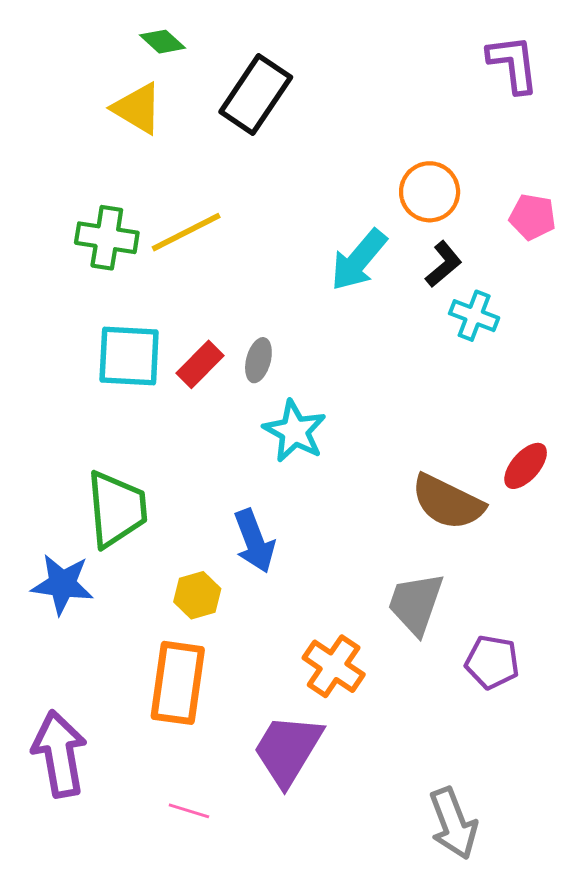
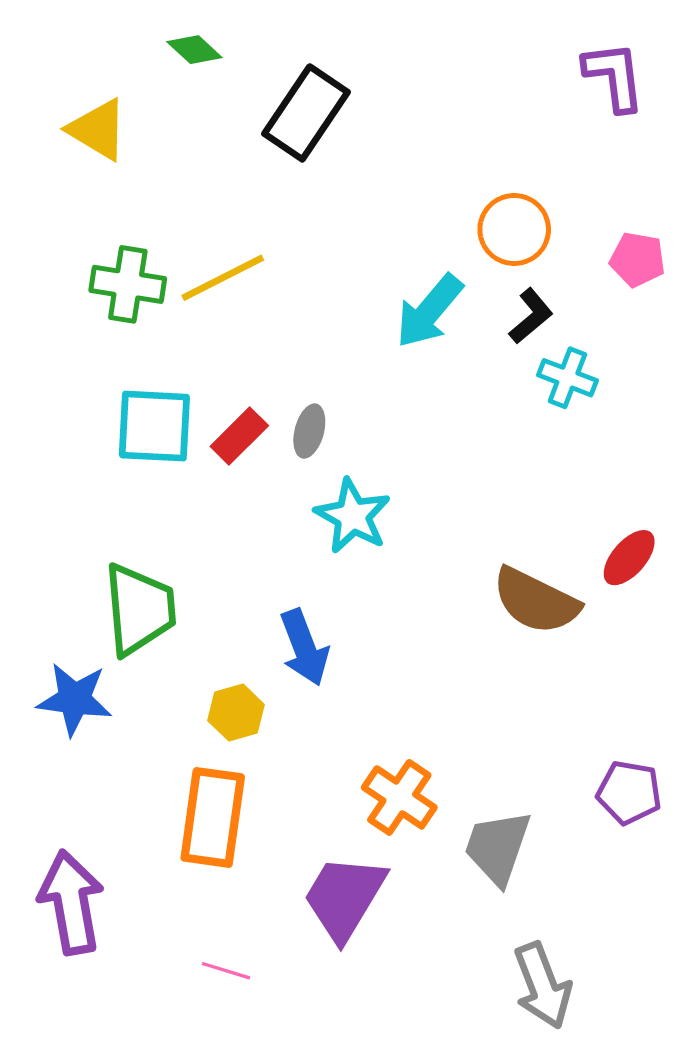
yellow triangle: (137, 108) -> (98, 130), moved
gray trapezoid: (416, 604) -> (498, 847), moved
purple pentagon: (492, 662) -> (629, 792), moved

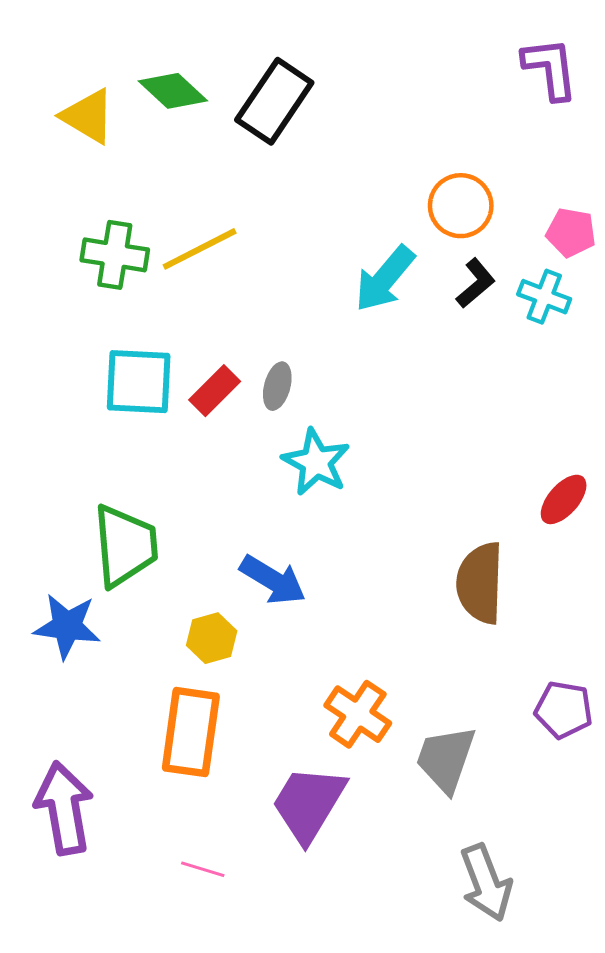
green diamond: (194, 50) -> (173, 91), moved, size x1.4
cyan cross: (567, 378) -> (544, 297), moved
brown semicircle: (536, 601) -> (480, 583), moved, turned 66
blue arrow: (304, 648) -> (273, 580), turned -38

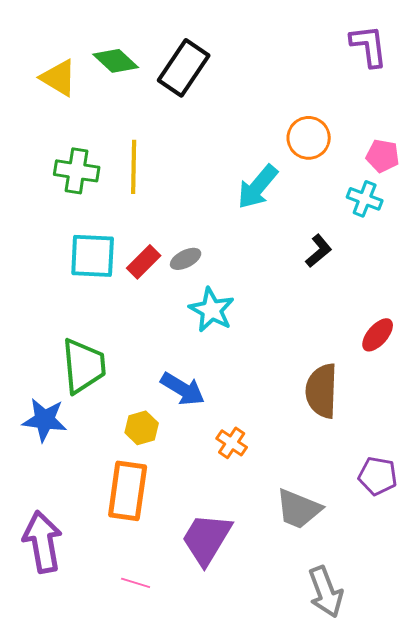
yellow line: (200, 249) -> (134, 167), turned -62
black L-shape: (476, 283) -> (319, 251), moved
gray ellipse: (277, 386) -> (186, 259), turned 48
orange cross: (358, 714) -> (232, 443), moved, size x0.7
gray trapezoid: (446, 759) -> (299, 509), turned -87

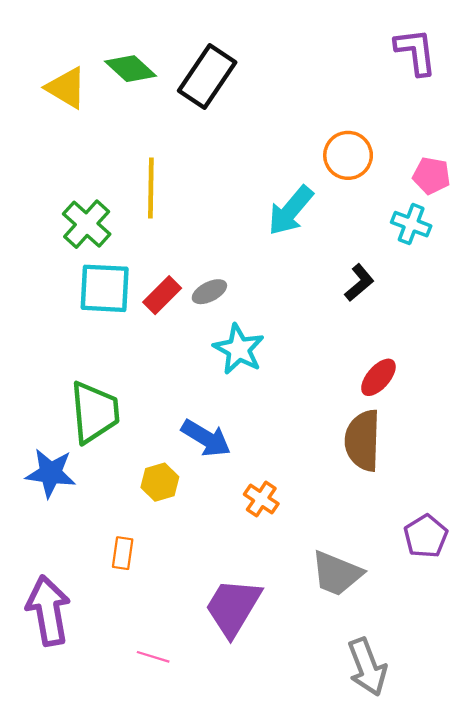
green cross: (77, 171) -> (87, 224), moved, turned 33
red ellipse: (378, 335) -> (378, 377), moved
purple pentagon: (378, 476) -> (426, 536), turned 30
orange rectangle: (128, 491) -> (123, 553), moved, size x0.5

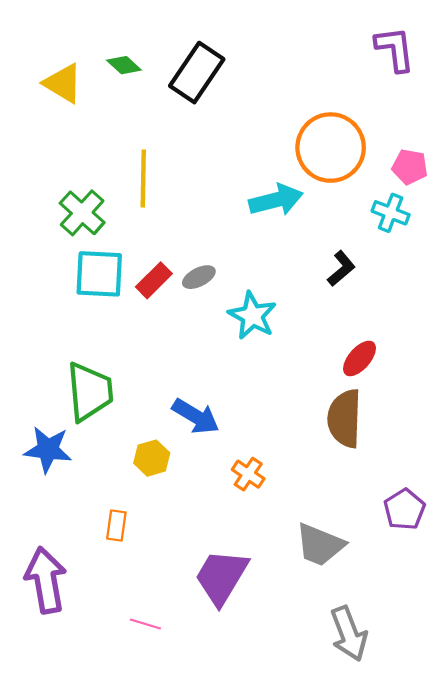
green diamond: (131, 69) -> (124, 65), size x0.7
orange circle: (348, 155) -> (331, 148), size x1.5
cyan arrow: (291, 211) -> (276, 200), turned -144
cyan star: (239, 349) -> (252, 316), moved

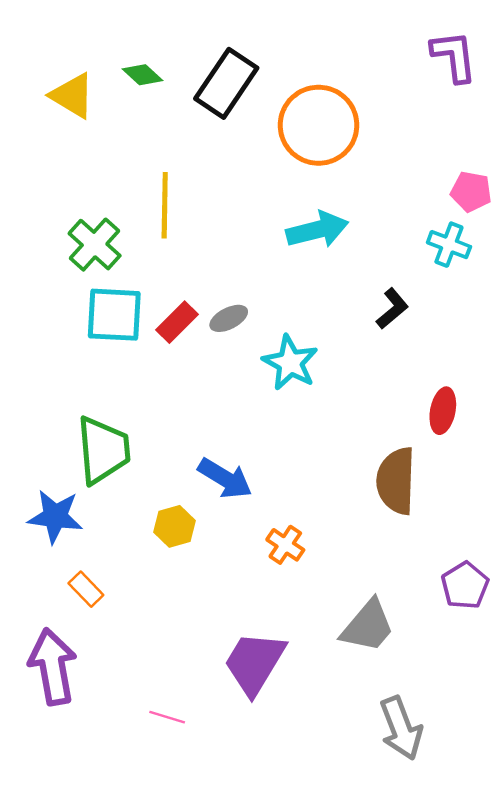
orange circle: (331, 148) -> (319, 125), moved
red ellipse: (360, 358) -> (443, 411), moved, turned -30
orange rectangle: (116, 526) -> (86, 589), moved, turned -52
gray trapezoid: (320, 545) -> (368, 626), turned -72

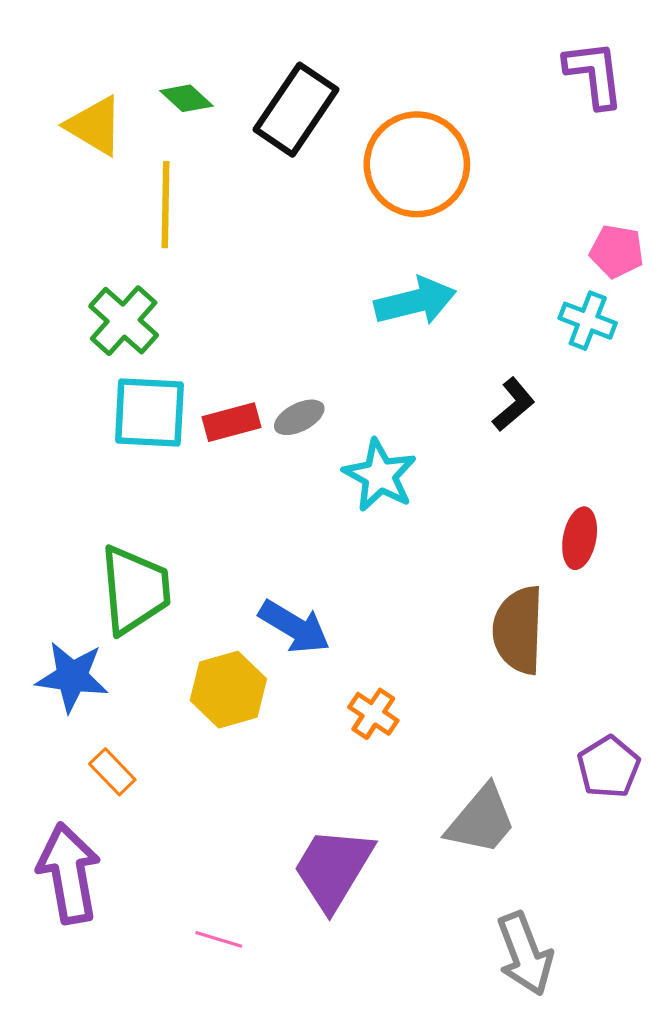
yellow line: (165, 205) -> (165, 205), moved
red rectangle: (177, 322) -> (232, 422), turned 30
yellow hexagon: (175, 526) -> (228, 690), size x1.4

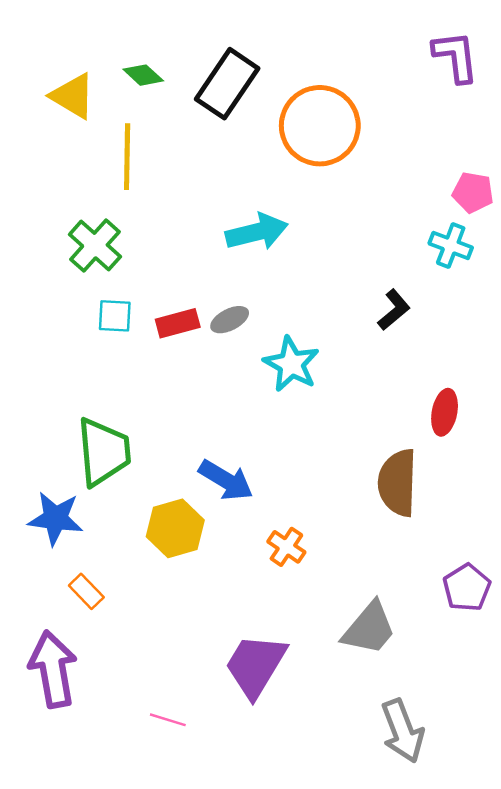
cyan arrow: (415, 301) -> (257, 232), moved
cyan square: (149, 412) -> (115, 316), size x0.6

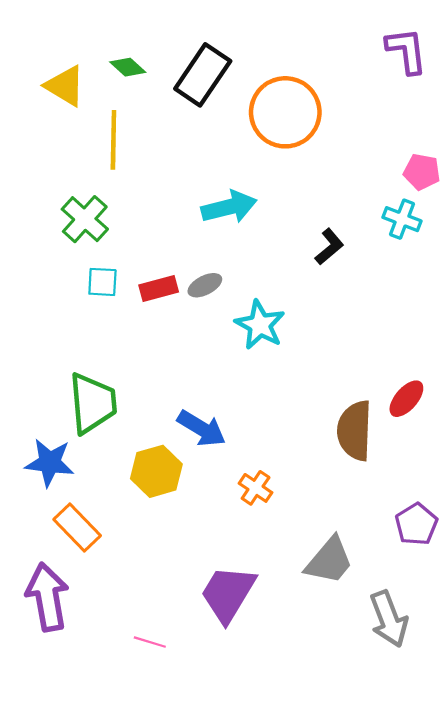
black L-shape: (394, 310) -> (329, 247), moved
red ellipse: (445, 412) -> (406, 399), moved, turned 30
orange rectangle: (86, 591) -> (77, 528), size x1.5
gray arrow: (403, 731) -> (389, 619), moved

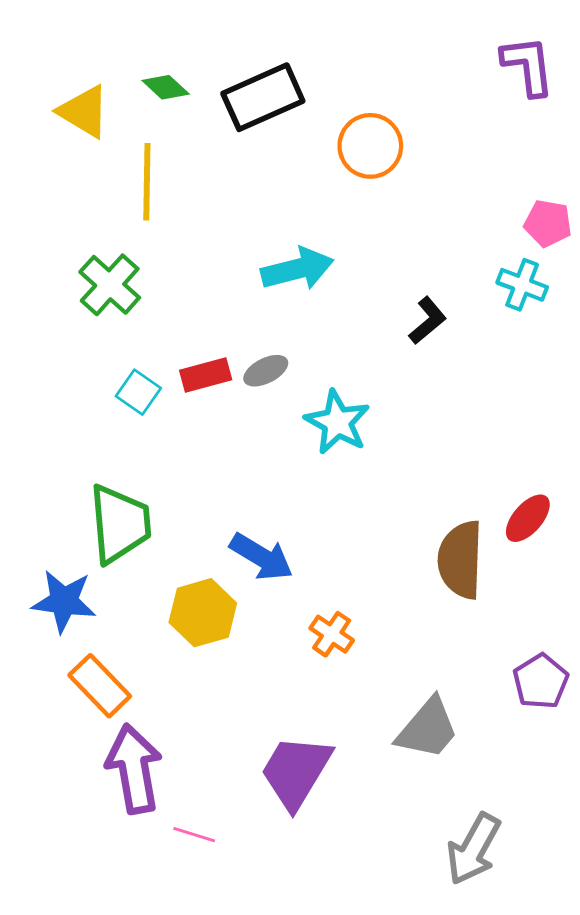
black rectangle: (203, 75) -> (263, 97), turned 32
orange circle: (285, 112) -> (370, 146), size x0.7
cyan square: (102, 282) -> (138, 392), moved, turned 32
purple arrow: (47, 597) -> (134, 769), moved
gray arrow: (389, 619) -> (473, 849), moved, turned 50

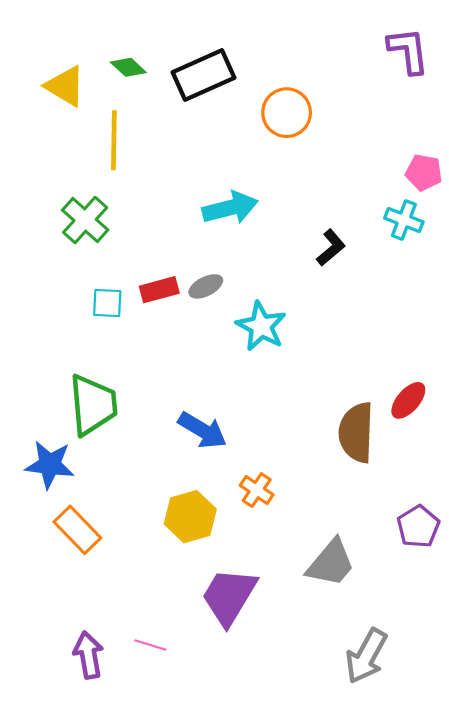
cyan square: (138, 392) -> (107, 303), turned -32
yellow hexagon: (203, 613) -> (190, 517), moved
purple arrow: (134, 769) -> (88, 655), moved, size x0.7

